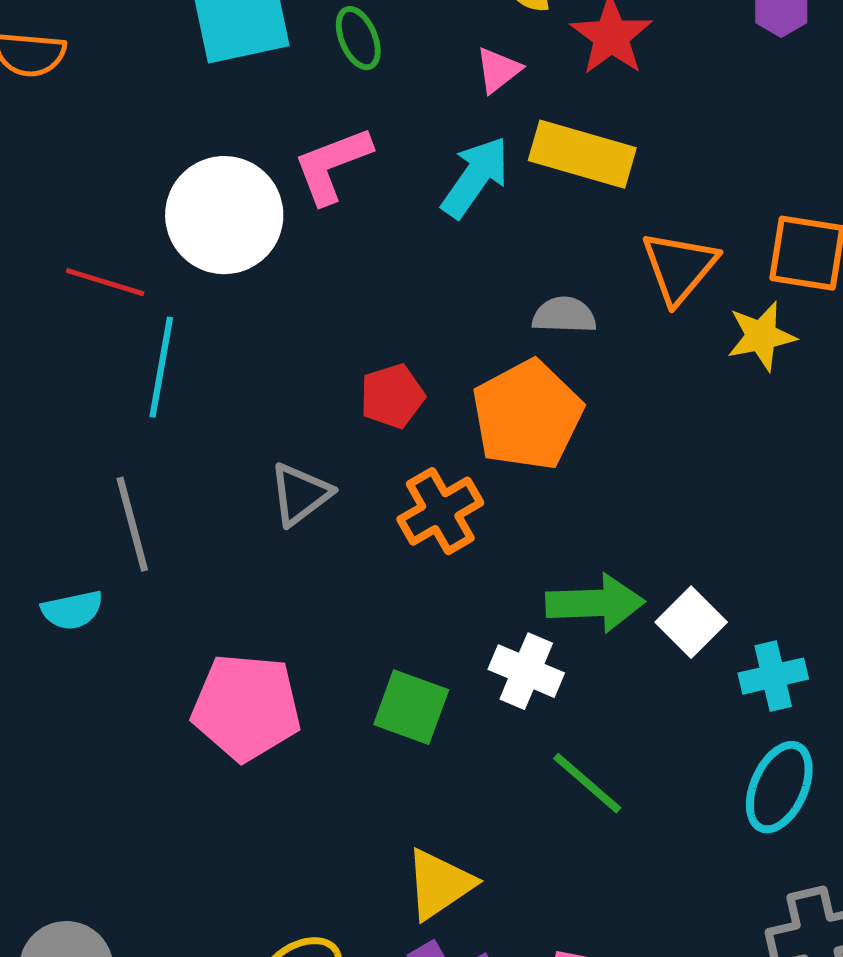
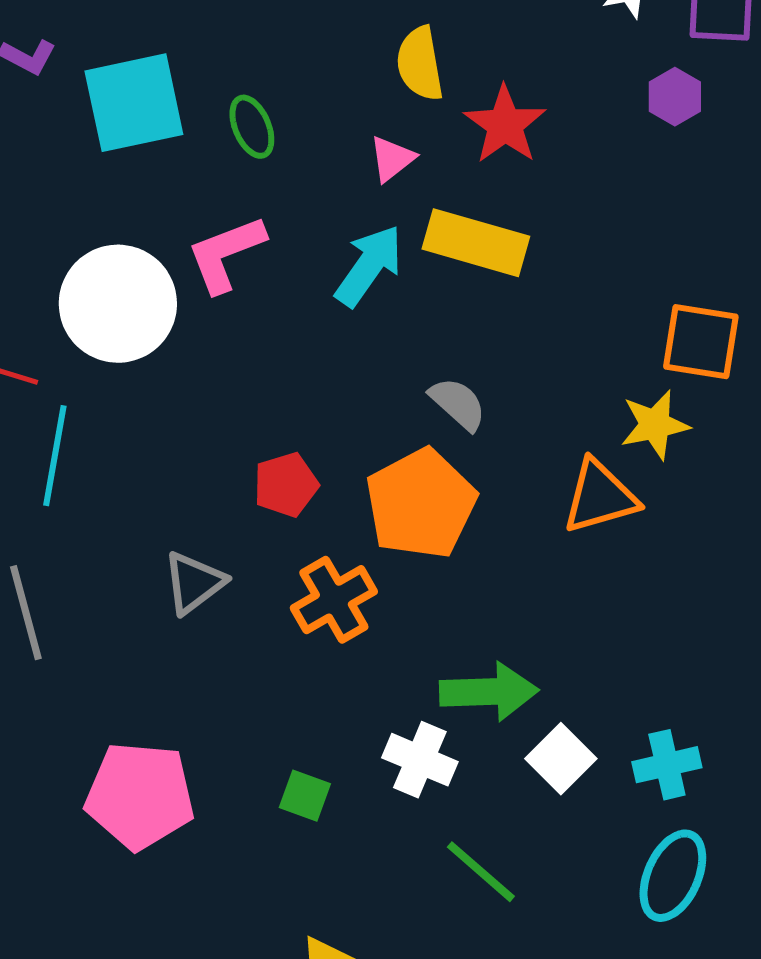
orange triangle: (679, 267) -> (600, 497), moved, turned 34
gray semicircle: (564, 315) -> (458, 404), turned 40
white square: (691, 622) -> (561, 759), moved
green square: (411, 707) -> (305, 796), size x0.7

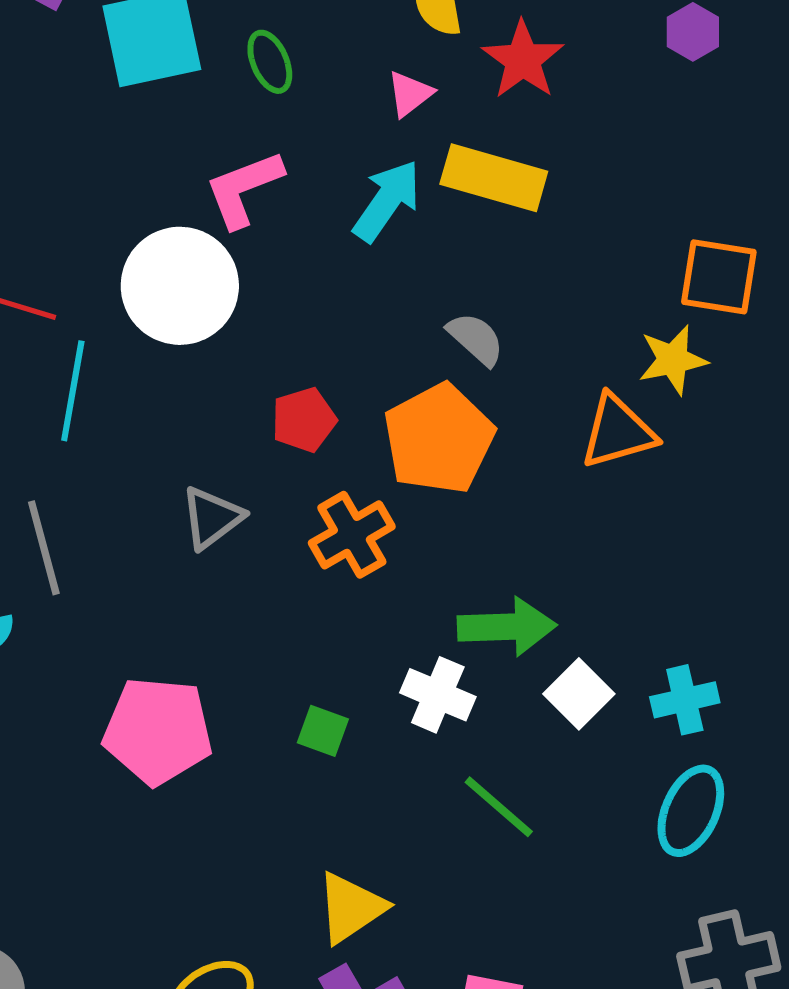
white circle: (118, 304) -> (180, 286), moved

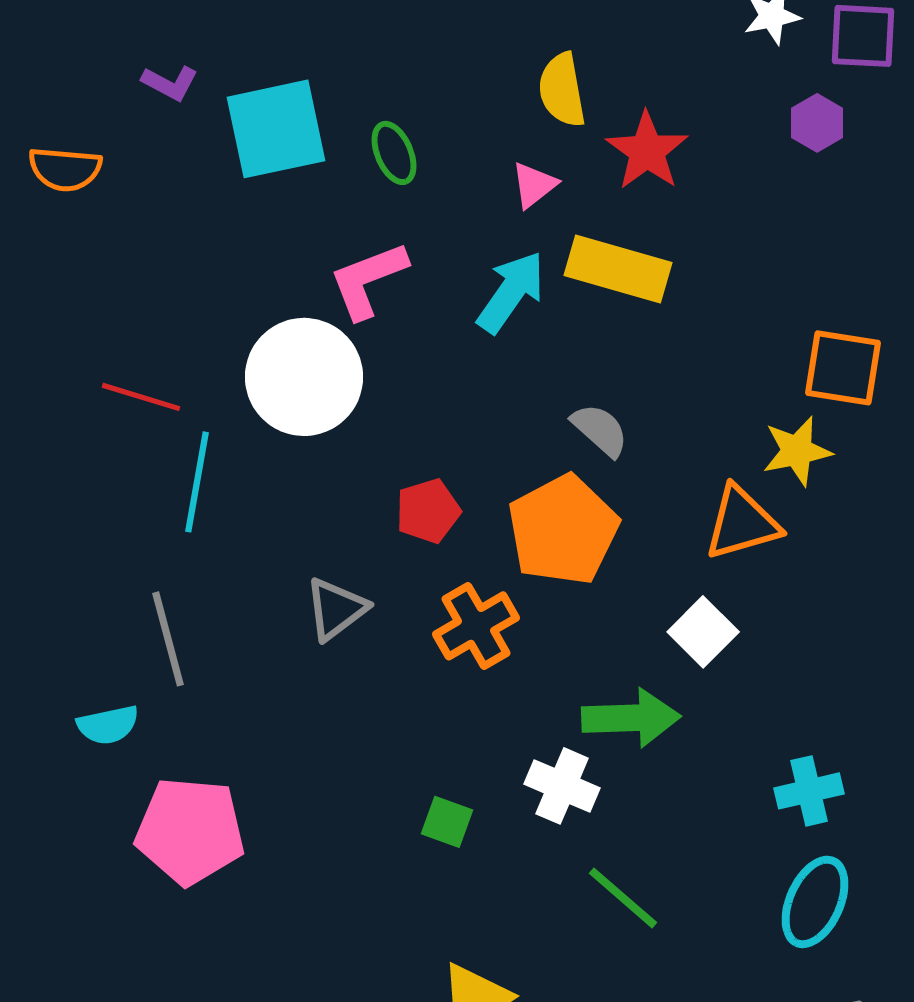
white square: (579, 694) -> (703, 632), moved
pink pentagon: (158, 731) -> (190, 831), moved

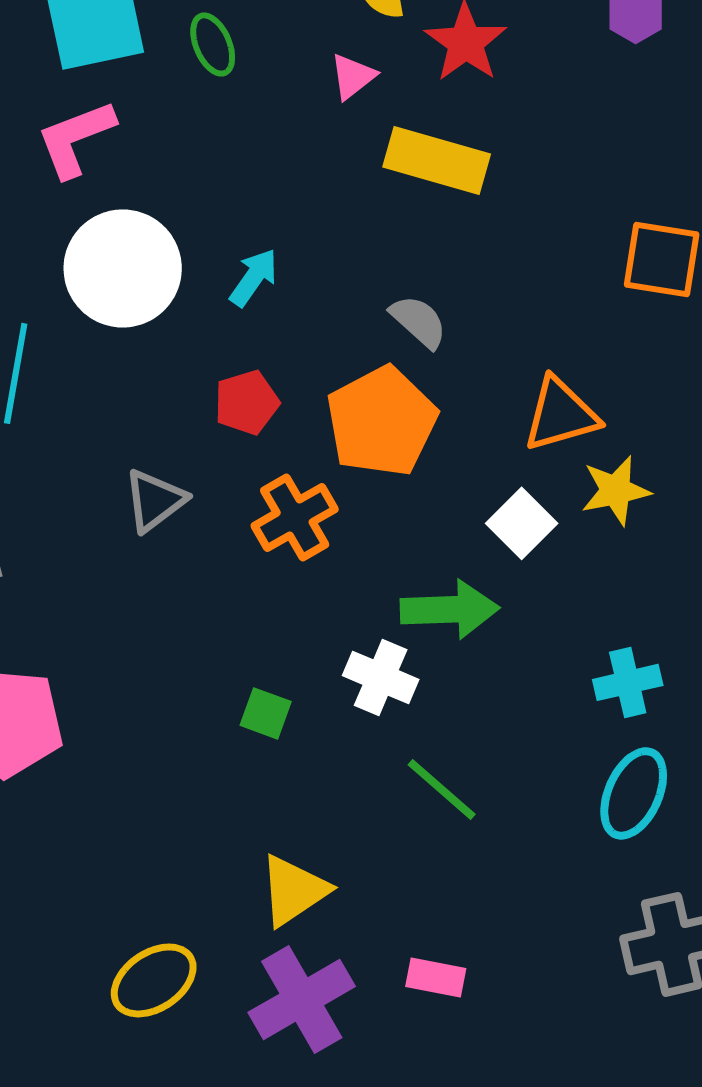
pink L-shape: (368, 280) -> (76, 138), moved
cyan arrow: (511, 292) -> (254, 277), moved, size x0.7
yellow star: (797, 451) -> (616, 490), moved

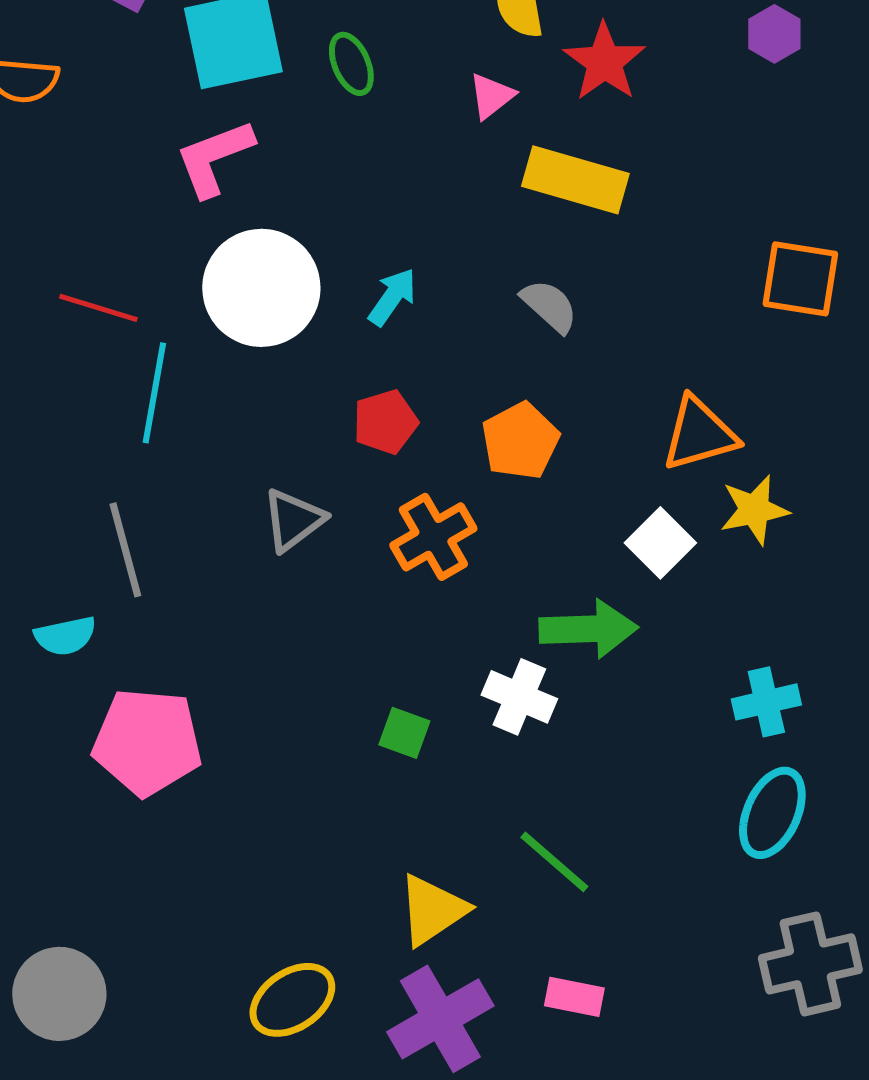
gray semicircle: (419, 321) -> (549, 306), moved
orange pentagon: (382, 421) -> (520, 441), size x0.7
green line: (442, 789) -> (554, 862), moved

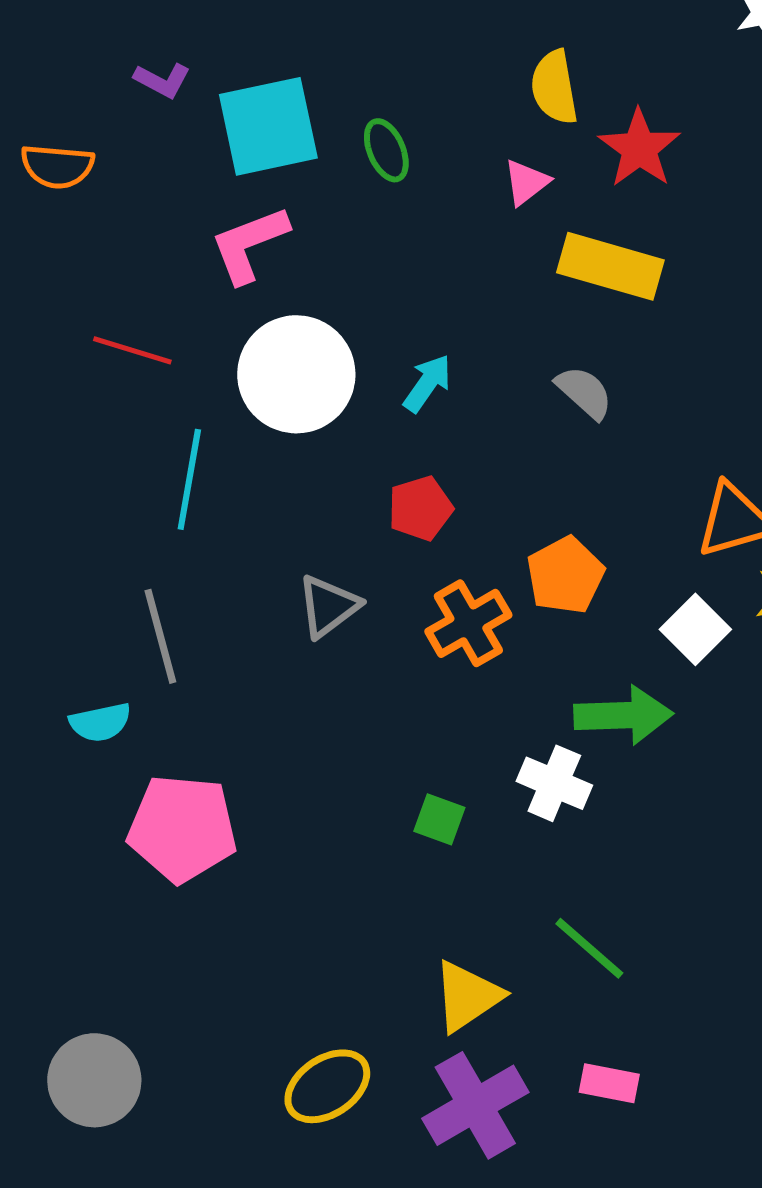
red line: (98, 308) -> (132, 350), moved
orange pentagon: (520, 441) -> (565, 575), moved

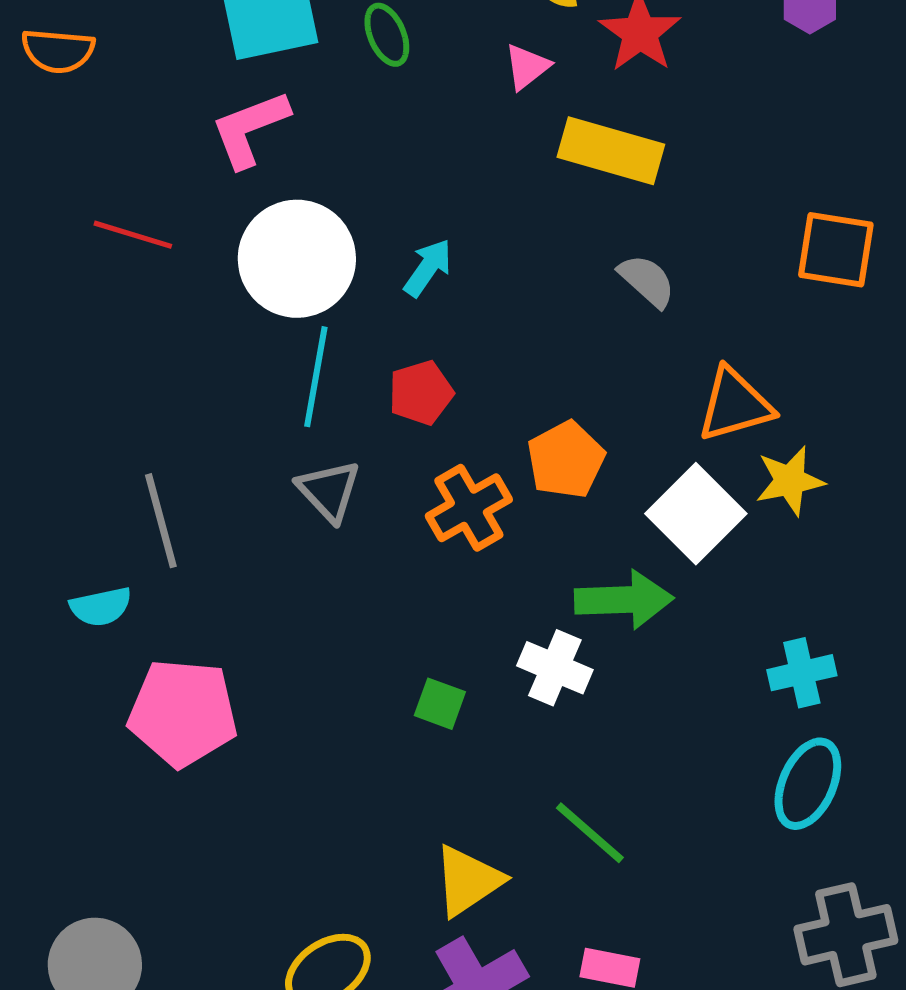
gray semicircle: (584, 392) -> (647, 281), moved
cyan line: (189, 479) -> (316, 377), moved
gray triangle: (328, 606) -> (329, 491), turned -36
white square: (695, 629) -> (696, 514), size x1.4

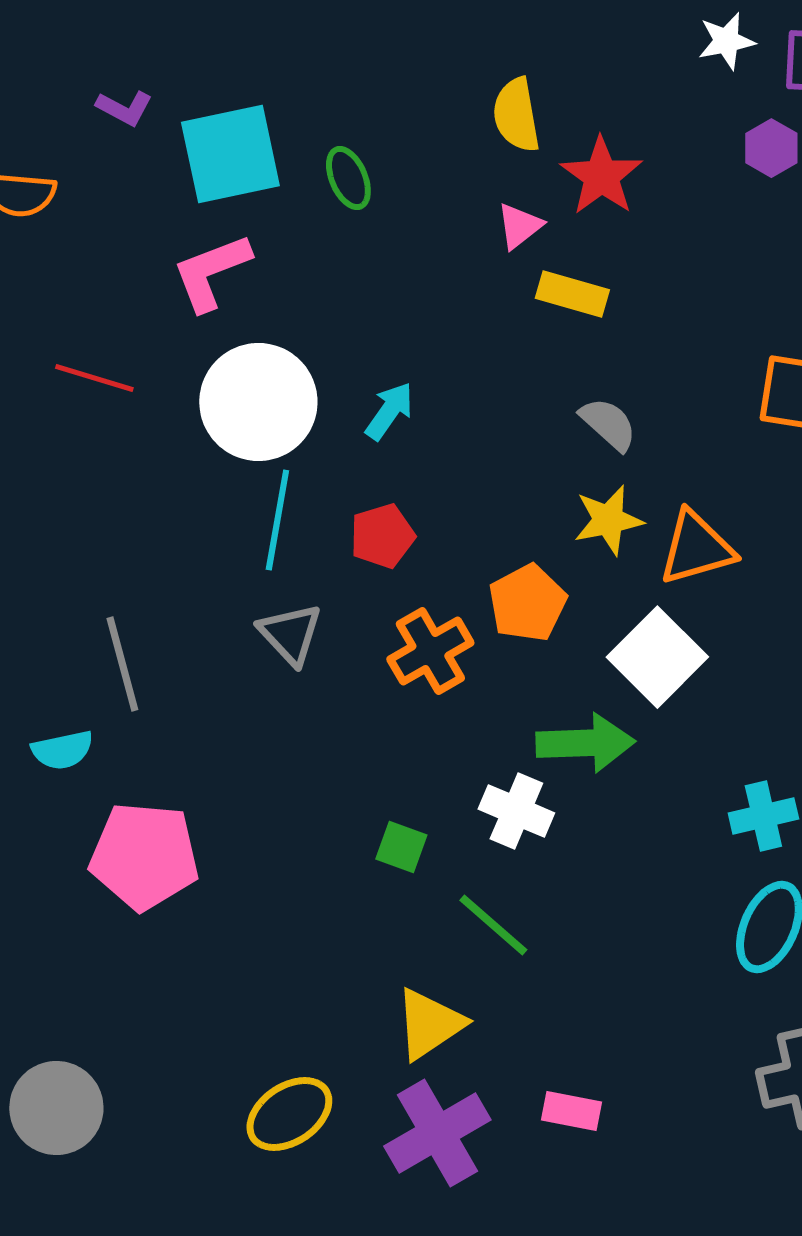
pink triangle: (527, 67) -> (519, 226), moved
yellow rectangle: (611, 151) -> (572, 294), size x0.7
yellow star: (790, 481) -> (608, 520), moved
green line: (590, 833) -> (493, 925), moved

